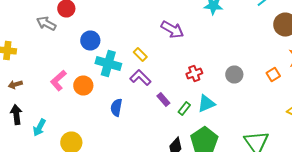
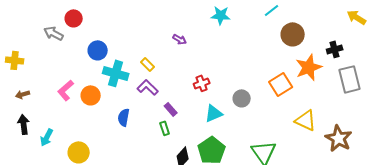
purple arrow: (172, 30) -> (180, 39), size x0.6
gray circle: (234, 74) -> (242, 98), moved
orange square: (273, 74) -> (281, 84), size x1.6
green rectangle: (184, 108) -> (165, 128), moved, turned -56

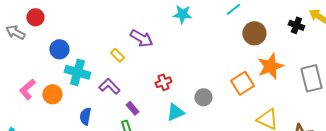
purple arrow: (180, 39) -> (141, 38), size x1.6
black cross: (335, 49) -> (296, 25), moved, turned 35
yellow rectangle: (148, 64) -> (117, 55), moved

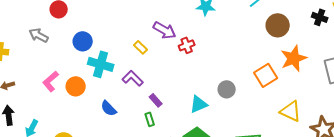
gray arrow: (15, 32) -> (39, 35), moved
red cross: (163, 82) -> (187, 45), moved
blue semicircle: (85, 116) -> (109, 108), turned -54

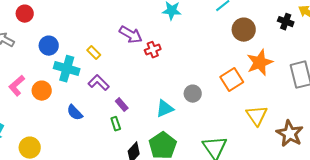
yellow rectangle: (141, 47) -> (94, 53), moved
yellow triangle: (291, 111) -> (257, 116), turned 30

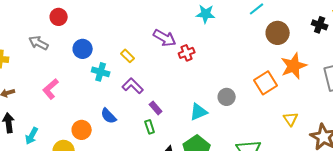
cyan cross: (67, 69) -> (101, 72), size x0.7
orange circle: (42, 91) -> (82, 130), moved
yellow triangle: (257, 116) -> (291, 119), size x0.7

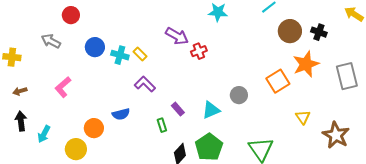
black cross: (320, 25) -> (319, 32), moved
cyan cross: (101, 72) -> (120, 55), moved
purple rectangle: (156, 108) -> (178, 109), moved
blue semicircle: (109, 116) -> (121, 114), turned -60

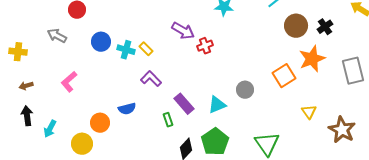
black cross: (319, 32) -> (325, 27), turned 35
purple rectangle: (178, 109) -> (184, 104), size x1.5

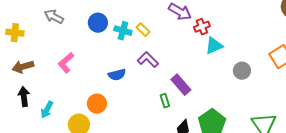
brown arrow: (26, 86) -> (23, 67), size x1.5
cyan triangle: (217, 105) -> (214, 46), moved
blue semicircle: (127, 109) -> (117, 75), moved

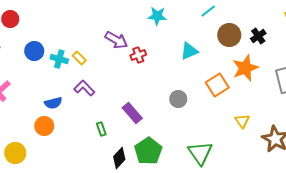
cyan triangle: (214, 46) -> (189, 51), moved
purple rectangle: (181, 85) -> (132, 113), moved
orange circle: (97, 104) -> (44, 126), moved

